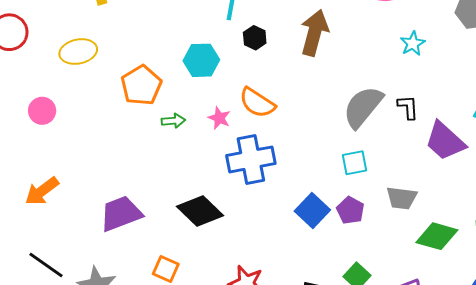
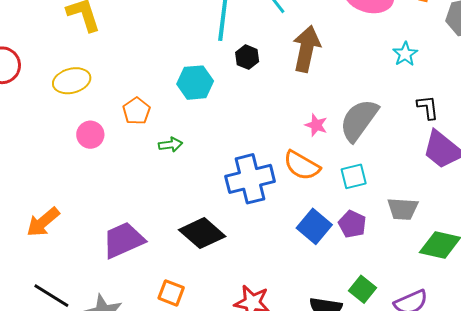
orange pentagon: (141, 85) -> (136, 111), size x0.7
orange semicircle: (257, 103) -> (302, 166), moved
black L-shape: (408, 107) -> (428, 107), moved
pink circle: (42, 111) -> (90, 135), moved
pink star: (219, 118) -> (316, 125), moved

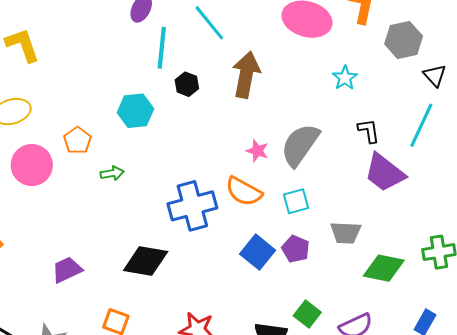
pink circle: (90, 135) -> (32, 165), size x1.5
black diamond: (202, 233) -> (146, 261), turned -30
purple trapezoid: (123, 240) -> (67, 270), size x0.7

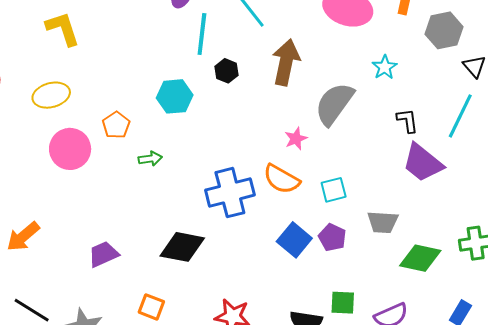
gray semicircle: (300, 145) -> (334, 104), moved
pink star: (257, 151) -> (296, 139), turned 30
green square: (307, 314) -> (343, 303), turned -36

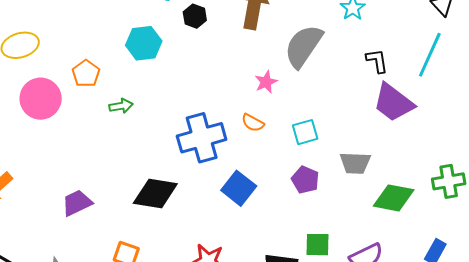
orange semicircle: (281, 179) -> (253, 123), size x0.6
blue square: (294, 240) -> (239, 188), moved

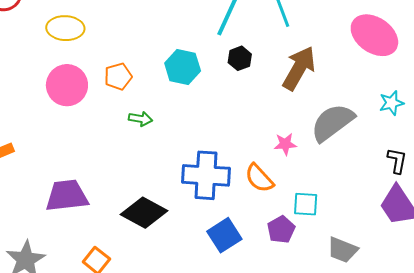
orange semicircle: (253, 123) -> (259, 178), size x1.4
purple pentagon: (305, 180) -> (281, 229), moved
purple trapezoid: (77, 203) -> (67, 196), size x1.4

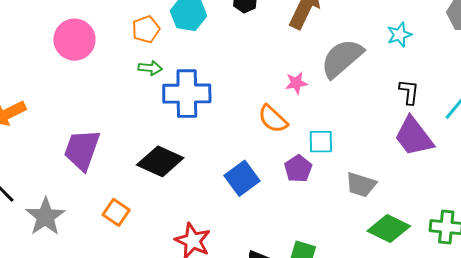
orange pentagon: (118, 76) -> (146, 29), moved
blue cross: (206, 175) -> (187, 94), moved
purple trapezoid: (67, 196) -> (82, 150), turned -60

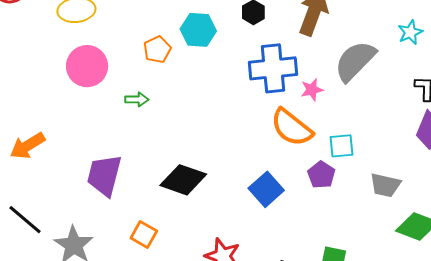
green arrow: (150, 68) -> (137, 99), moved
blue cross: (187, 94) -> (273, 68), moved
orange semicircle: (273, 119) -> (292, 128), size x1.4

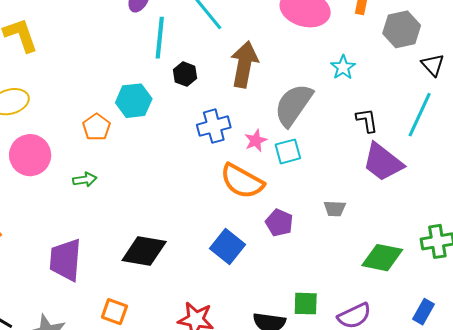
blue cross: (273, 68) -> (214, 126), size x0.7
cyan square: (341, 146) -> (288, 151), moved
gray trapezoid: (385, 185) -> (335, 209), moved, size x0.7

